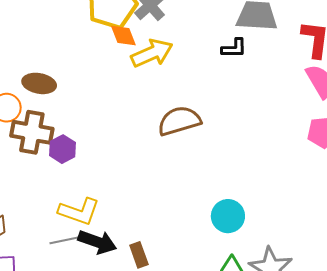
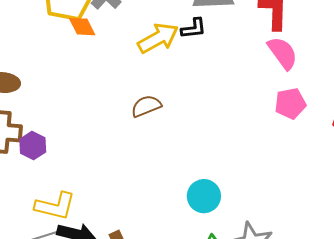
yellow arrow: (152, 53) -> (158, 38), moved
brown semicircle: (179, 121) -> (146, 106), size x0.7

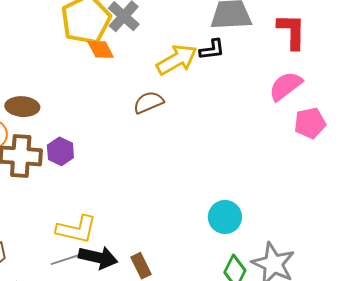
pink semicircle: (283, 53) -> (286, 86), moved, turned -90
brown semicircle: (146, 106) -> (148, 102), moved
purple hexagon: (33, 146) -> (60, 151), moved

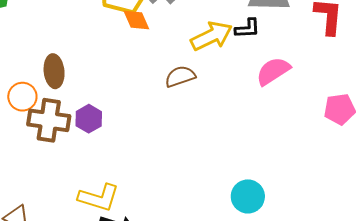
pink semicircle: (286, 86) -> (273, 71), moved
brown ellipse: (22, 107) -> (54, 71), turned 76

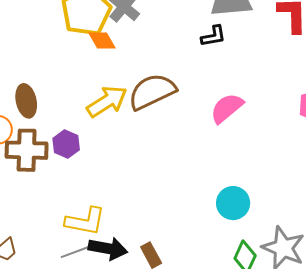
yellow arrow: (212, 36) -> (107, 101), moved
pink semicircle: (273, 71) -> (227, 108), moved
brown semicircle: (180, 76) -> (152, 92), size x1.6

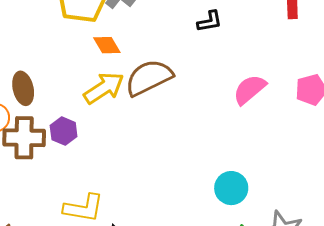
orange diamond: (102, 41) -> (107, 45), moved
pink semicircle: (227, 108) -> (250, 89), moved

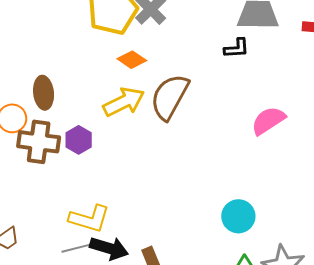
orange diamond: (107, 45) -> (132, 60), turned -32
brown semicircle: (149, 78) -> (170, 97), turned -42

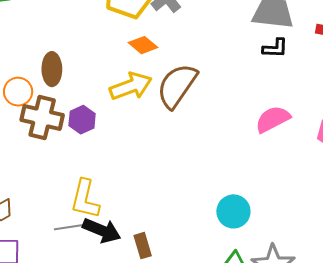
black L-shape: (237, 48) -> (275, 48), moved
yellow L-shape: (89, 219) -> (85, 199), turned 81

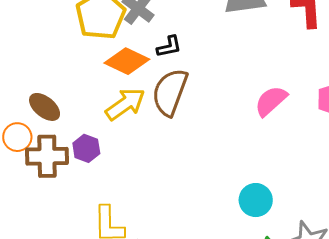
orange diamond: (143, 45) -> (127, 61), size x1.5
black L-shape: (275, 48) -> (169, 47), moved
brown ellipse: (52, 69) -> (45, 107), turned -36

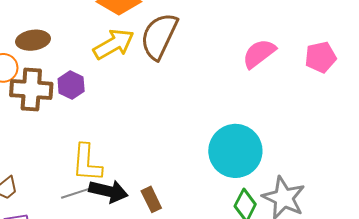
brown ellipse: (45, 107) -> (33, 40), turned -52
cyan circle: (256, 200) -> (235, 151), size x1.6

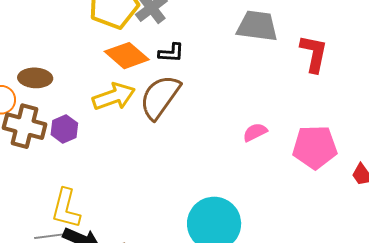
pink semicircle: (259, 54) -> (255, 132), size x0.7
pink pentagon: (321, 57) -> (315, 147), size x1.4

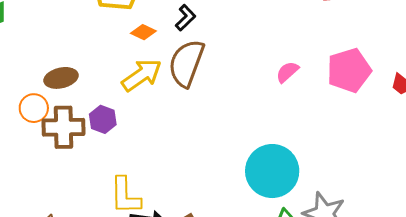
black L-shape: (171, 53) -> (185, 18), turned -32
orange diamond: (127, 56) -> (143, 32), size x0.6

